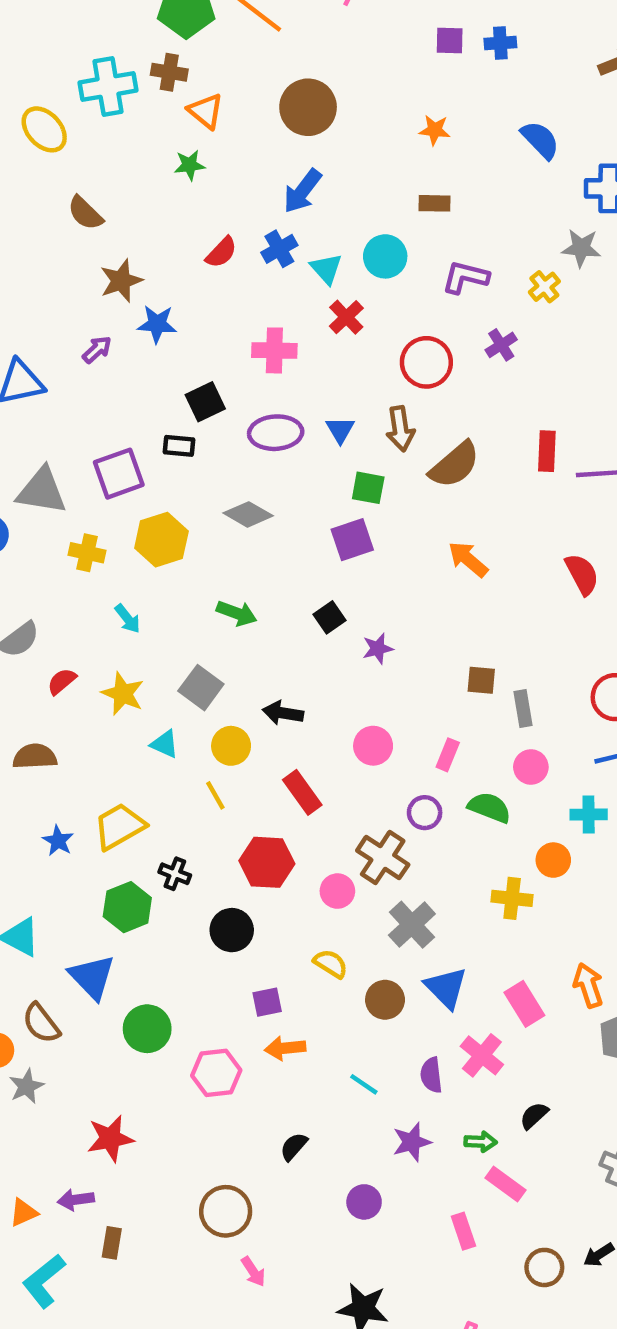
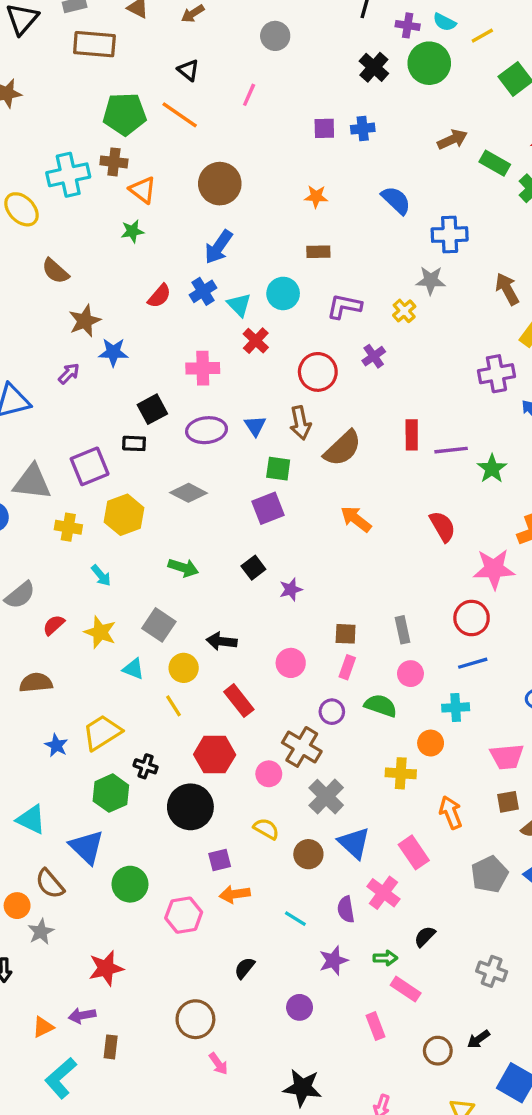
brown square: (481, 680) -> (346, 634), moved
black circle: (232, 930) -> (190, 807), size x1.4
orange arrow: (588, 985) -> (451, 812), moved

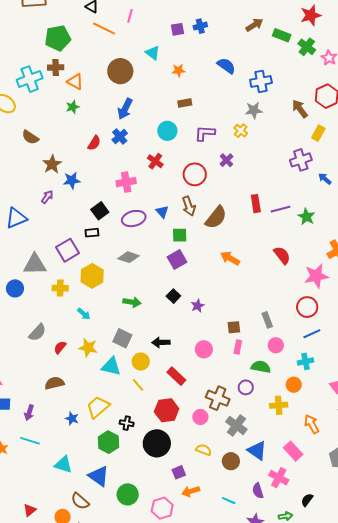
orange line: (180, 115) -> (104, 29), moved
cyan triangle: (239, 305) -> (153, 53), moved
cyan triangle: (133, 669) -> (111, 366), size x1.5
purple circle: (332, 712) -> (246, 387), moved

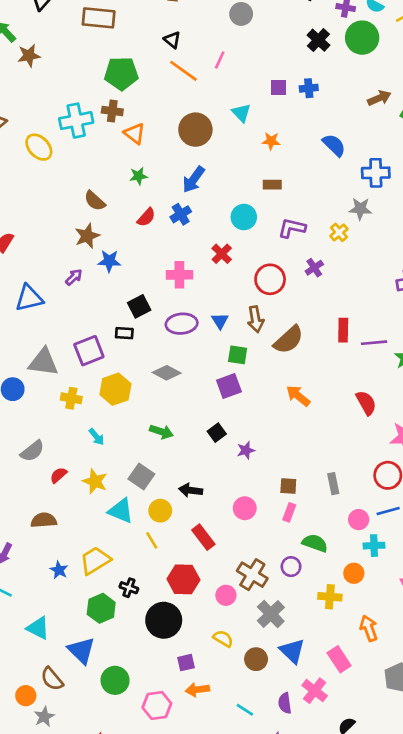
green star: (73, 107) -> (138, 176), moved
brown semicircle: (30, 137) -> (95, 201), moved
pink circle: (276, 345) -> (359, 520), moved

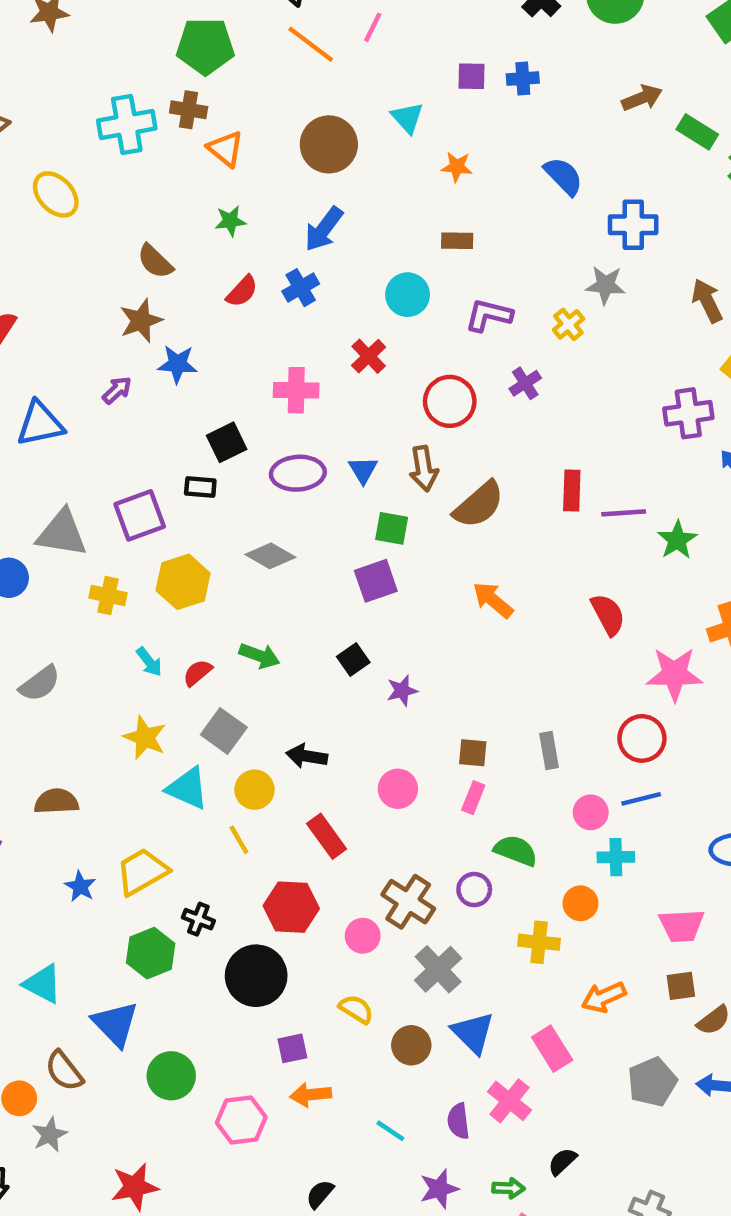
yellow ellipse: (39, 147) -> (56, 194), moved
red semicircle: (58, 475) -> (198, 673), moved
orange arrow: (369, 628) -> (604, 997), turned -95

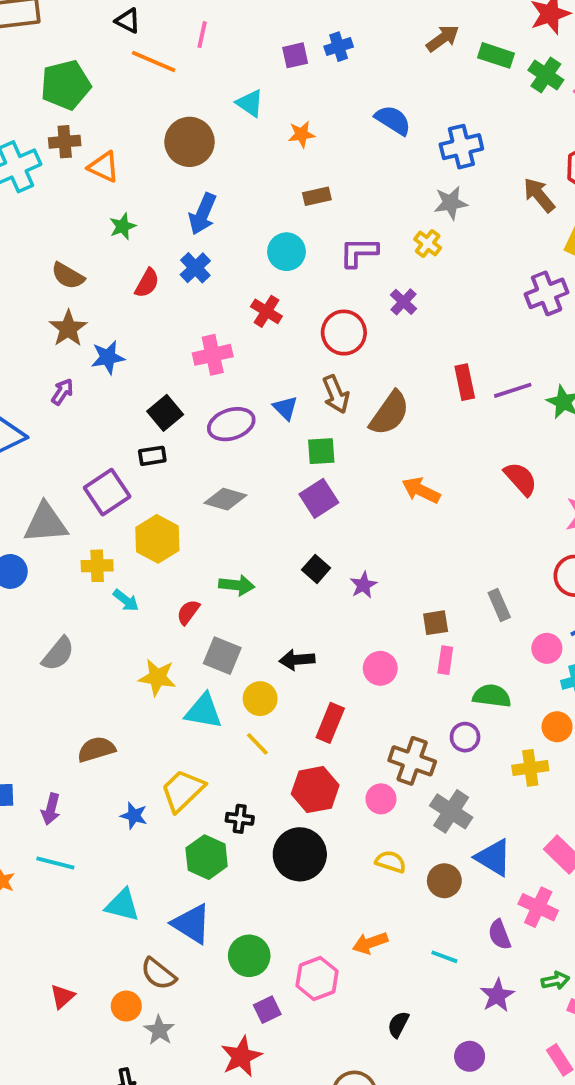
cyan arrow: (149, 662) -> (126, 600), moved
red rectangle: (327, 836) -> (330, 723), turned 72
purple square: (292, 1048) -> (267, 1010), moved

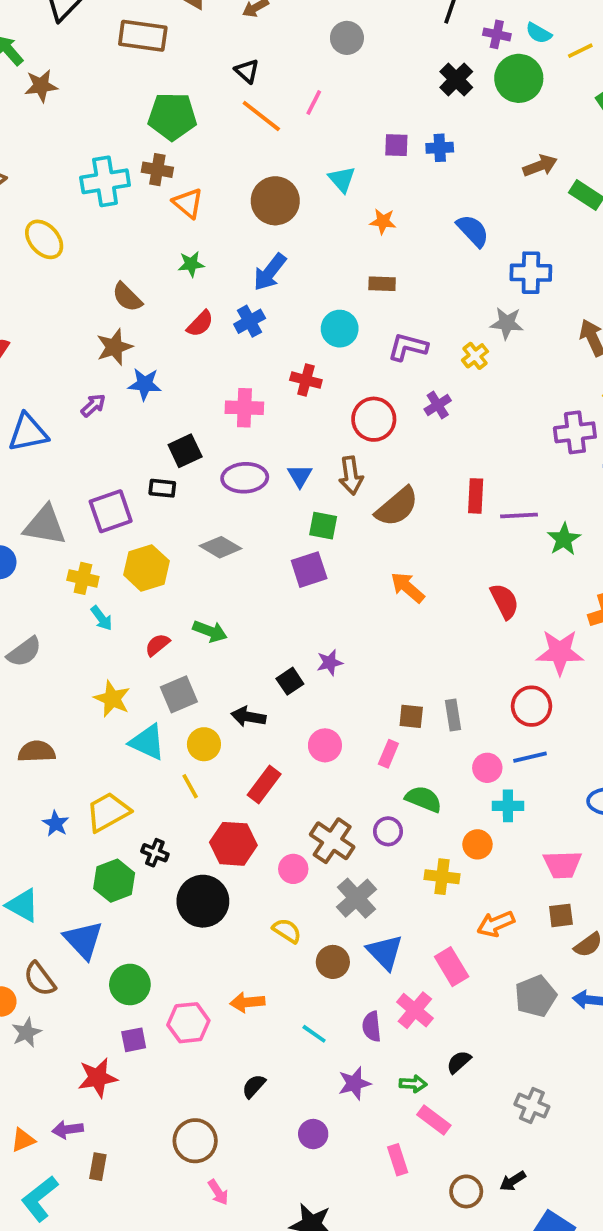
red cross: (266, 311) -> (306, 380), turned -32
black square: (316, 569) -> (290, 681), moved
brown square: (436, 623) -> (411, 716), moved
gray square: (222, 656) -> (179, 694), turned 30

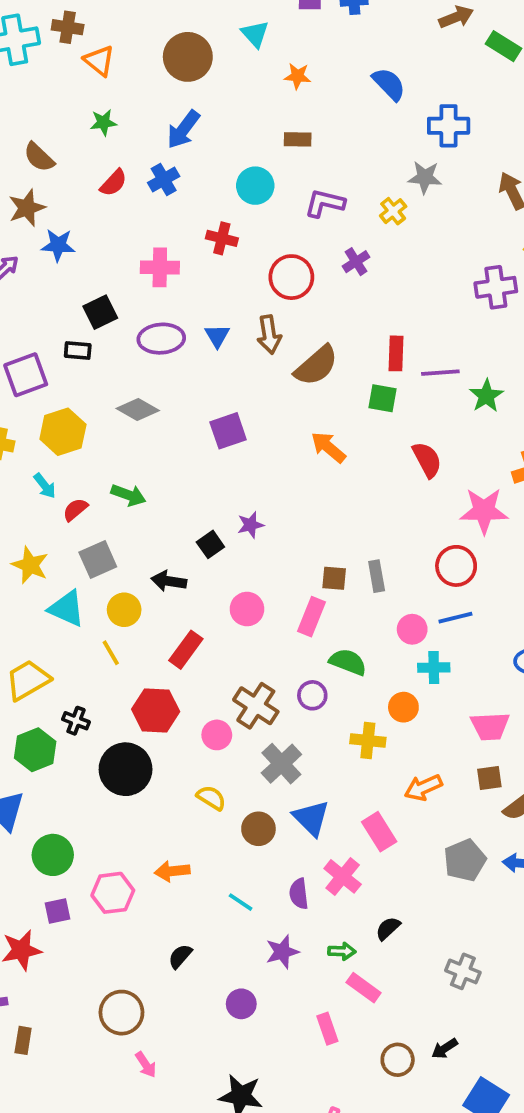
green square: (323, 526) -> (382, 398), moved
cyan arrow: (102, 618) -> (45, 486), moved
pink rectangle: (388, 754) -> (312, 617), size x1.4

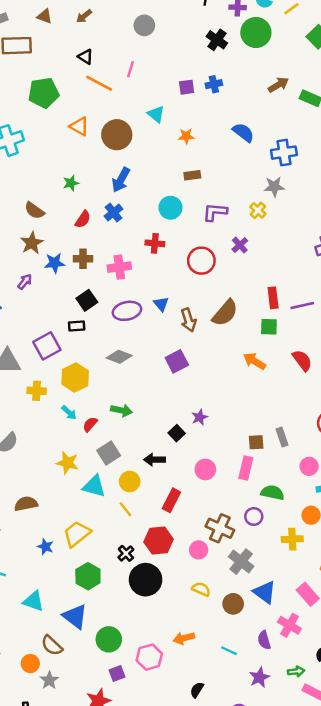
brown cross: (68, 27) -> (83, 259), moved
orange triangle: (99, 61) -> (79, 126), moved
brown arrow: (269, 335) -> (188, 320), moved
orange arrow: (328, 447) -> (254, 361), moved
black cross: (76, 721) -> (126, 553), moved, turned 35

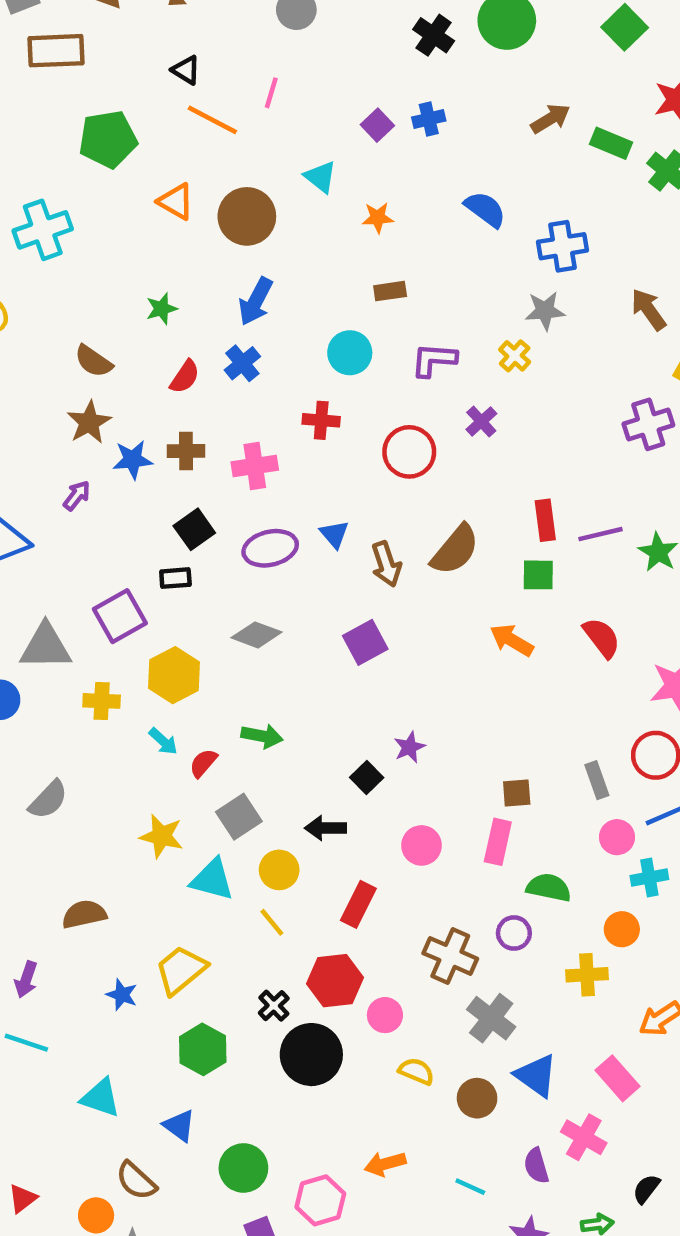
purple square: (187, 87) -> (377, 125), turned -35
gray rectangle: (282, 437) -> (597, 780), moved
pink circle: (199, 550) -> (385, 1015), moved
blue triangle: (75, 616) -> (179, 1126), size x0.7

